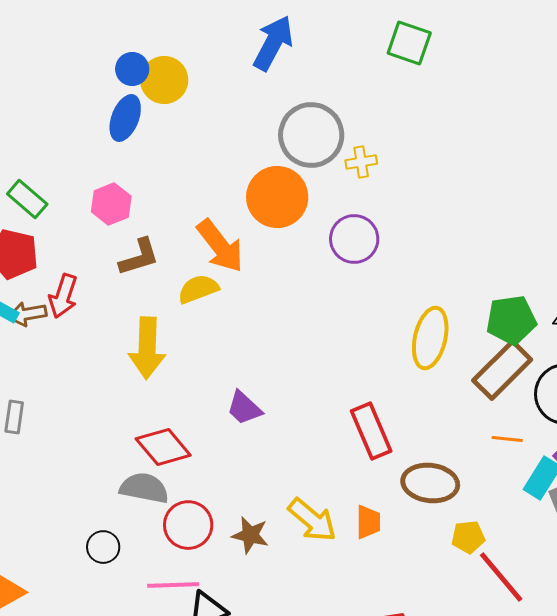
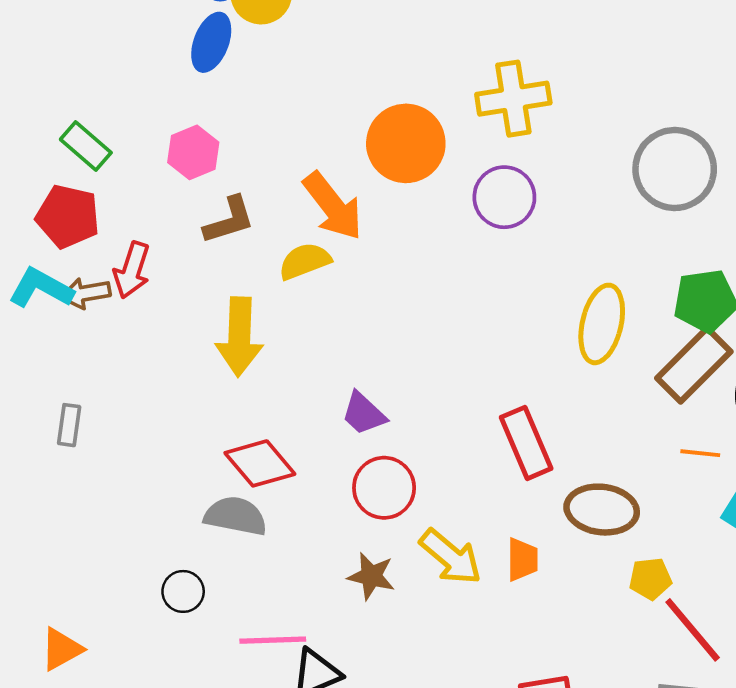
gray circle: (311, 135) -> (675, 169), moved
yellow cross: (361, 162) -> (513, 99), size x1.8
red circle: (188, 525) -> (384, 488), moved

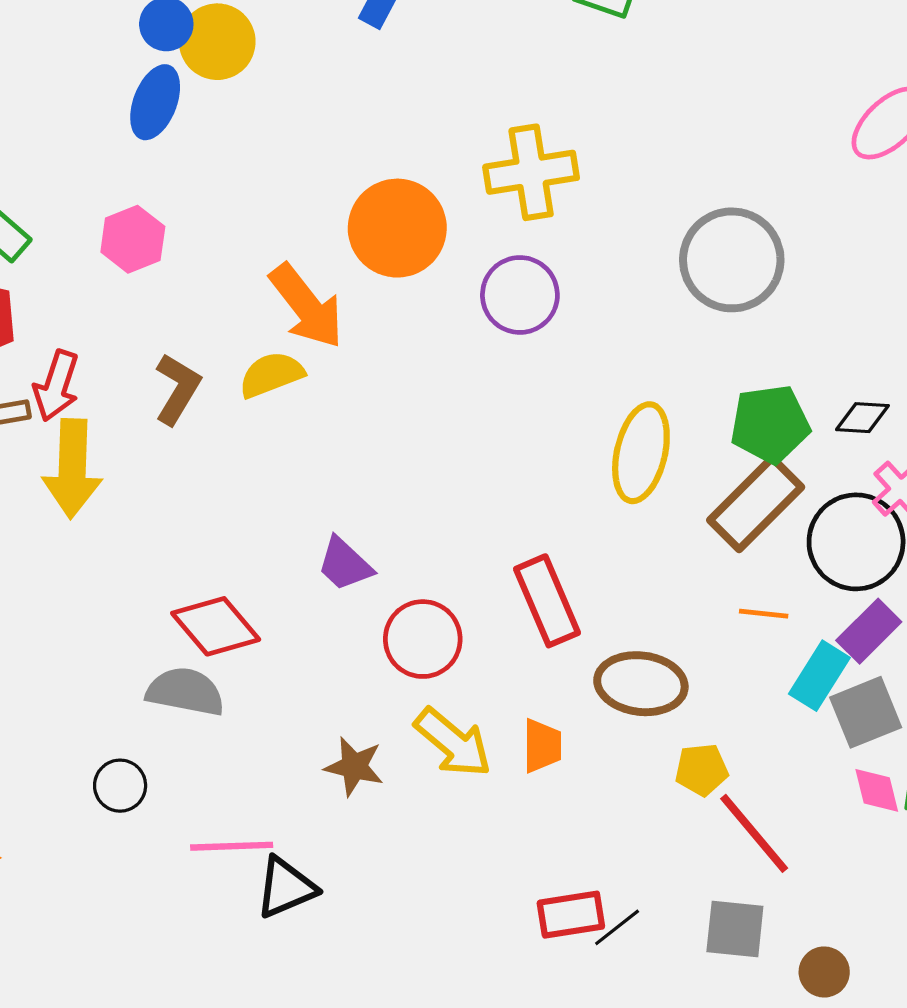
brown L-shape: (229, 220) -> (177, 389), moved, turned -42
yellow arrow: (239, 337) -> (72, 469), moved
red circle: (384, 488) -> (423, 639), moved

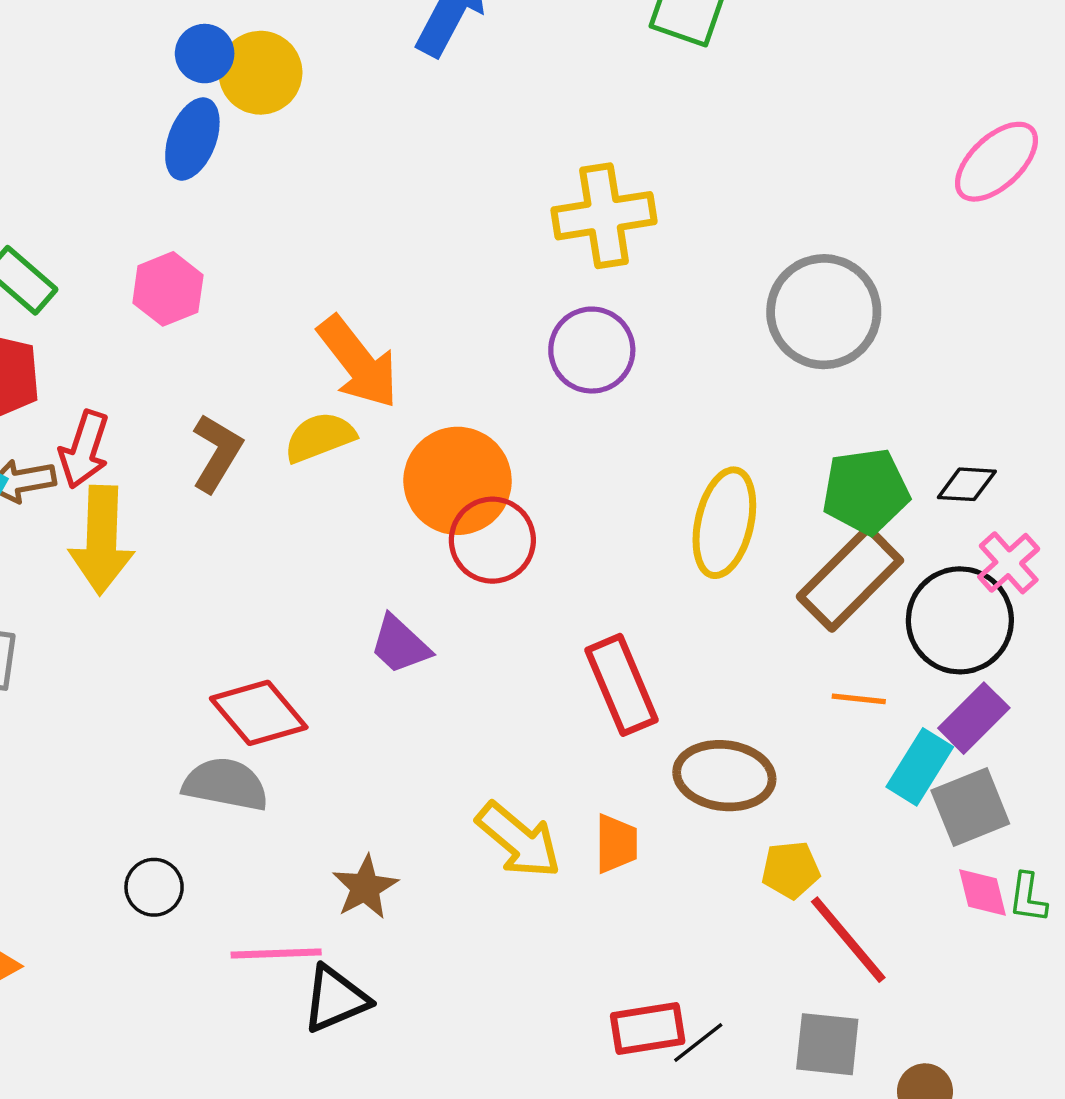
orange circle: (397, 228) -> (458, 481), moved
red circle: (423, 639) -> (492, 540), moved
brown star: (354, 766) -> (365, 887), moved, turned 30

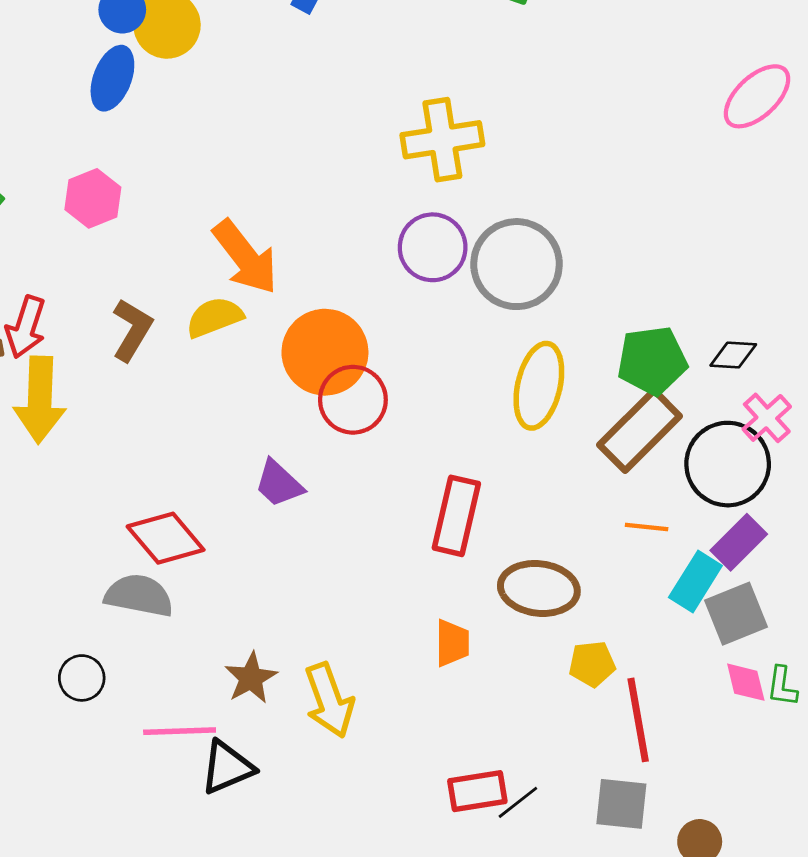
gray circle: (824, 312) -> (517, 264), moved
red rectangle: (621, 685) -> (456, 516), turned 36
yellow arrow: (519, 840) -> (329, 700), moved, turned 30
red line: (848, 940) -> (638, 720), turned 30

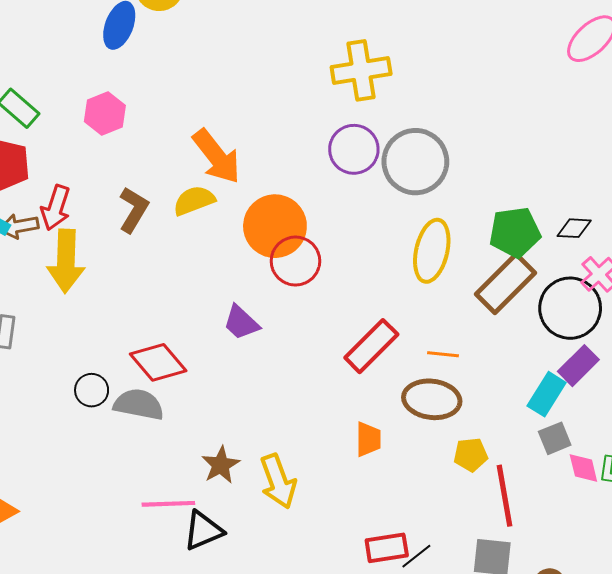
red rectangle: (456, 516) -> (371, 346), turned 32
orange line: (647, 527) -> (443, 354), moved
gray square: (736, 614) -> (555, 438), moved, size x0.7
black circle: (82, 678) -> (92, 390), moved

